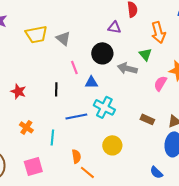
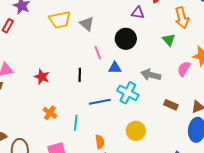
gray arrow: (127, 68) -> (151, 75), moved

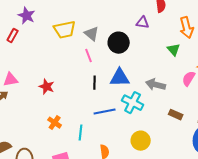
black circle: (126, 39) -> (119, 43), moved
pink line: (98, 53) -> (89, 56), moved
blue triangle: (115, 68) -> (120, 78), size x1.5
black line: (80, 75) -> (95, 83), moved

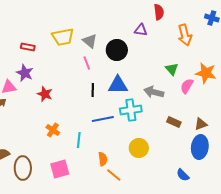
purple star: (27, 16) -> (25, 73), moved
red rectangle: (13, 36) -> (28, 47), moved, turned 72
green triangle: (174, 50) -> (172, 69), moved
cyan cross: (133, 103) -> (131, 110), turned -35

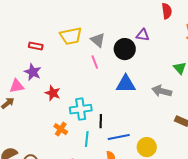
purple triangle: (141, 30) -> (143, 35), moved
black line: (93, 90) -> (101, 121), moved
cyan cross: (131, 110) -> (81, 109), moved
blue line: (103, 119) -> (119, 137), moved

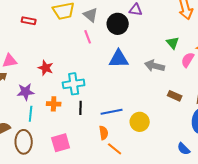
purple star: (33, 72) -> (26, 92), moved, turned -30
black line: (101, 121) -> (81, 108), moved
orange cross: (61, 129) -> (54, 104), turned -32
cyan line: (87, 139) -> (31, 114), moved

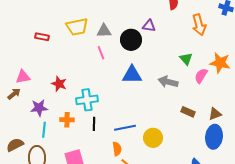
gray triangle: (91, 15) -> (104, 31), turned -42

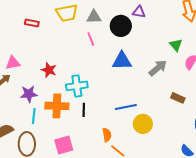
gray arrow: (168, 82) -> (158, 68), turned 126
orange cross: (67, 120) -> (57, 106), size x1.6
blue line: (125, 128) -> (126, 107), moved

